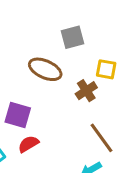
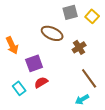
yellow square: (106, 69) -> (92, 16), moved, turned 32
purple square: (18, 115) -> (34, 63), turned -36

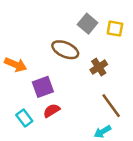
gray square: (70, 12) -> (88, 24), turned -35
yellow square: (92, 16) -> (115, 29), turned -32
orange arrow: (12, 45) -> (16, 65), turned -42

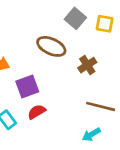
brown line: (111, 106) -> (101, 106), turned -40

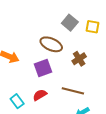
purple square: (27, 86) -> (43, 68), moved
brown line: (101, 106) -> (73, 91), moved

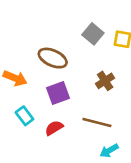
brown ellipse: (51, 44) -> (53, 58), moved
cyan rectangle: (17, 101) -> (24, 116), moved

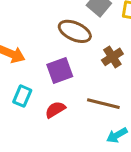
brown ellipse: (53, 58) -> (75, 31), moved
cyan rectangle: (24, 116) -> (22, 96), turned 60

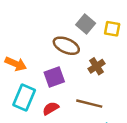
cyan rectangle: (22, 96) -> (24, 98), size x1.5

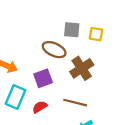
gray square: (86, 24) -> (72, 30), turned -35
brown cross: (96, 66) -> (82, 68), size x1.5

